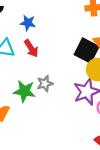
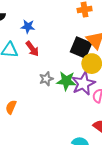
green star: (24, 91) -> (66, 81), moved

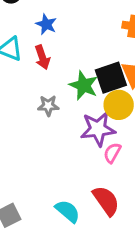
black square: (81, 48) -> (111, 78), turned 30
green star: (66, 81) -> (84, 85), moved

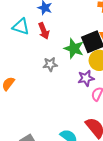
purple star: (98, 129) -> (86, 78), size x0.7

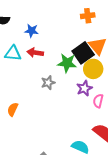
red arrow: (44, 31) -> (35, 53), turned 133

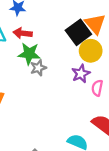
green star: (67, 63) -> (29, 54), moved

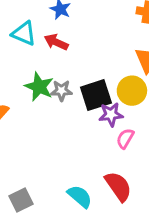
black square: (78, 32) -> (96, 95), moved
green star: (29, 54) -> (39, 87), moved

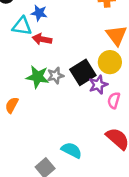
cyan triangle: (24, 33) -> (22, 26), moved
cyan semicircle: (80, 196) -> (72, 150), moved

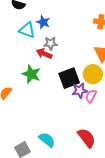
red arrow: (42, 39) -> (44, 54), moved
gray star: (55, 76) -> (51, 43), moved
pink semicircle: (114, 100) -> (91, 96), moved

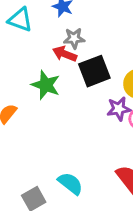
cyan triangle: (27, 30) -> (20, 20), moved
black square: (69, 78) -> (94, 71), moved

